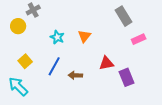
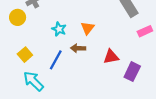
brown arrow: (75, 75) -> (78, 48), moved
purple rectangle: (127, 77) -> (132, 72), turned 48
cyan arrow: (18, 86) -> (33, 81), moved

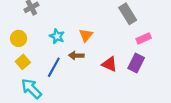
yellow circle: (18, 17) -> (19, 38), moved
red triangle: (111, 57) -> (109, 64), turned 35
purple rectangle: (132, 72) -> (136, 63), moved

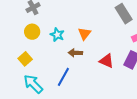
yellow circle: (19, 38) -> (32, 32), moved
blue line: (54, 67) -> (63, 77), moved

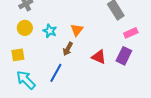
brown arrow: (75, 53) -> (68, 49), turned -64
yellow square: (25, 59) -> (18, 55), turned 32

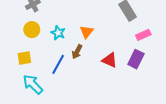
blue line: (56, 73) -> (58, 64), moved

